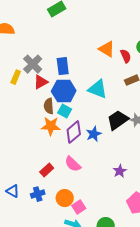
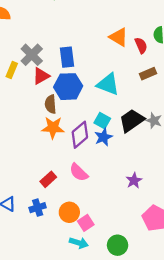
cyan square: (65, 111) -> (102, 121), moved

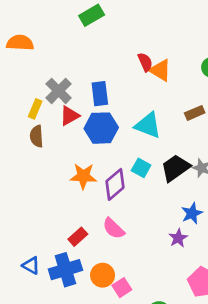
red semicircle: (141, 45) -> (145, 62), moved
brown semicircle: (51, 104) -> (37, 136), moved
blue star: (103, 137) -> (192, 213), moved
blue cross: (38, 208) -> (65, 270), size x1.6

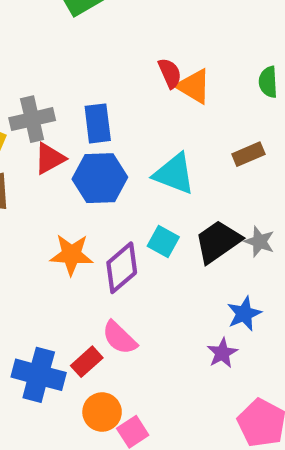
gray cross: (59, 91) -> (32, 119), turned 32
red rectangle: (78, 237) -> (87, 362), moved
blue cross: (65, 270) -> (39, 375), moved, turned 32

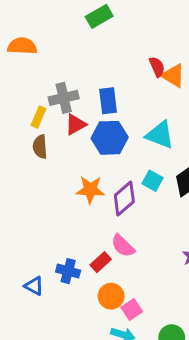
blue cross: (39, 375) -> (68, 271), size x0.7

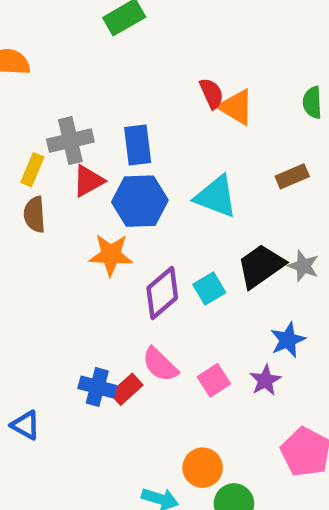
cyan square: (152, 181) -> (209, 288), moved, turned 30
orange star: (90, 190) -> (111, 255), moved
blue cross: (68, 271) -> (97, 387), moved
orange circle: (111, 296) -> (203, 468), moved
pink square: (132, 310) -> (214, 380), moved

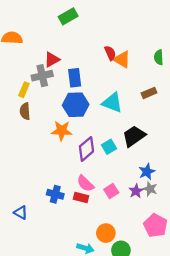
red triangle: (88, 181) -> (52, 59), moved
gray star: (303, 266) -> (150, 189), moved
red rectangle: (126, 389) -> (81, 197), moved, turned 56

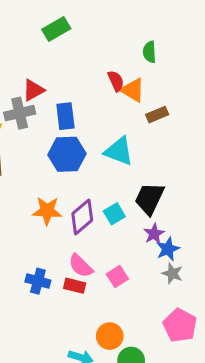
green semicircle: (159, 57) -> (149, 52), moved
brown rectangle: (149, 93) -> (157, 115), moved
orange star: (62, 131) -> (47, 211), moved
black trapezoid: (134, 136) -> (149, 199), turned -30
purple star: (136, 191) -> (154, 234), moved

